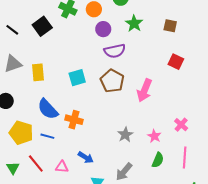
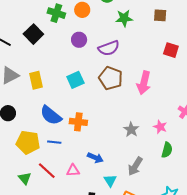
green star: (134, 23) -> (124, 18), turned -30
purple circle: (103, 29) -> (79, 40), moved

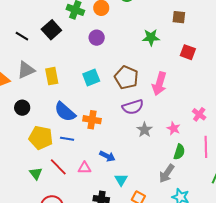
green star: (124, 18) -> (151, 37), moved
purple semicircle: (109, 48) -> (133, 107), moved
gray arrow: (135, 166) -> (167, 173), moved

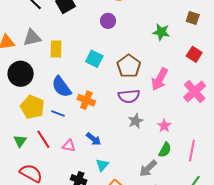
cyan square: (91, 78) -> (94, 59), turned 36
black circle: (22, 108) -> (21, 74), size x1.6
pink cross: (199, 114) -> (195, 92), moved, size x1.6

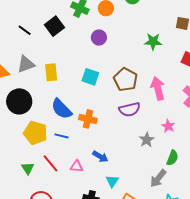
pink arrow: (160, 79) -> (158, 88), turned 145
gray star: (136, 121) -> (147, 140), moved
pink star: (164, 126) -> (168, 126), moved

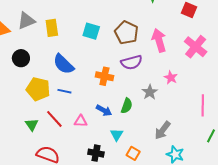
black circle: (19, 101) -> (21, 58), size x0.7
orange cross: (88, 119) -> (104, 76), moved
green semicircle: (172, 158) -> (127, 106), moved

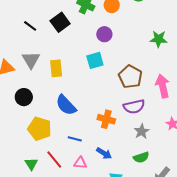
gray triangle: (26, 21) -> (31, 60), turned -42
cyan square: (91, 31) -> (95, 60), moved, turned -36
blue line: (64, 91) -> (75, 139), moved
gray star: (150, 92) -> (142, 131), moved
green semicircle: (127, 106) -> (141, 157), moved, turned 49

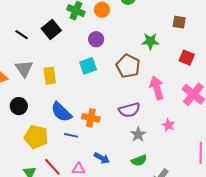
brown pentagon: (130, 77) -> (128, 66), moved
orange cross: (106, 119) -> (91, 118), moved
blue line: (75, 139) -> (71, 135), moved

